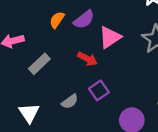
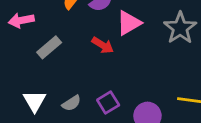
purple square: (99, 90) -> (108, 103), moved
gray semicircle: (70, 101) -> (71, 103), moved

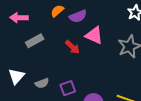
pink triangle: (129, 23) -> (94, 35), turned 42

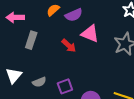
gray rectangle: (35, 41) -> (31, 40), turned -42

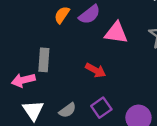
pink arrow: (15, 17) -> (23, 80), moved
red arrow: (69, 46) -> (96, 70), moved

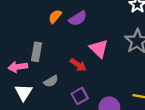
pink triangle: (116, 33) -> (99, 49), moved, turned 30
gray semicircle: (67, 110) -> (51, 81), moved

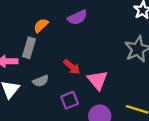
orange semicircle: (55, 16) -> (41, 25), moved
pink triangle: (99, 49) -> (97, 80), moved

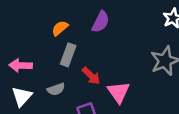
purple semicircle: (77, 17) -> (101, 22), turned -42
gray rectangle: (29, 48) -> (68, 55), moved

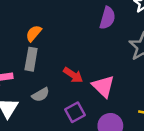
purple semicircle: (101, 22) -> (107, 18), moved
gray rectangle: (68, 55) -> (31, 59), moved

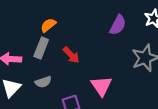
red arrow: (73, 75) -> (71, 55), moved

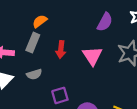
red arrow: (71, 55) -> (61, 50), turned 49
pink triangle: (101, 86) -> (92, 56), moved

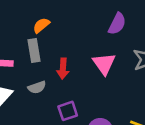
gray rectangle: (33, 43) -> (34, 50), turned -30
red arrow: (61, 50) -> (63, 69), moved

